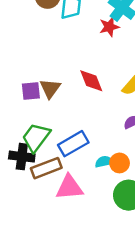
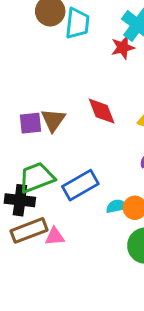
green trapezoid: (36, 137) -> (37, 178), turned 32
brown rectangle: (46, 168) -> (29, 230), moved
pink triangle: (69, 187) -> (55, 237), moved, size x0.6

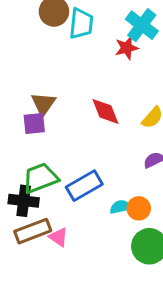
brown triangle: (53, 120) -> (43, 104), moved
pink triangle: (55, 237) -> (58, 237), turned 40

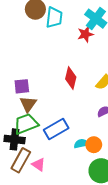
brown triangle: (43, 104) -> (28, 104), moved
red diamond: (105, 111) -> (71, 78), turned 35
brown rectangle: (33, 231) -> (21, 160), turned -40

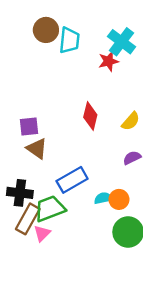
brown triangle: (28, 104) -> (37, 149), turned -30
green trapezoid: (26, 124) -> (50, 209), moved
pink triangle: (39, 164) -> (42, 233), moved, turned 40

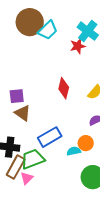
brown circle: (46, 30) -> (30, 22), size x1.4
cyan trapezoid: (69, 40) -> (48, 30), turned 40
orange circle: (119, 199) -> (86, 143), moved

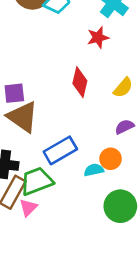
red star: (78, 46) -> (98, 37), moved
brown triangle: (23, 113) -> (23, 117), size x1.4

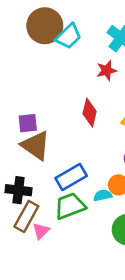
green trapezoid: (37, 181) -> (70, 206), moved

